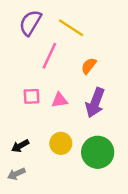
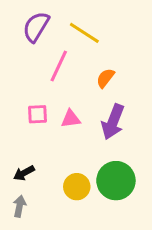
yellow circle: (61, 143) -> (77, 187), moved
gray arrow: (16, 174) -> (19, 206), turned 126

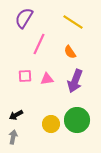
yellow line: (84, 33) -> (73, 22), moved
orange semicircle: (105, 78) -> (70, 52), turned -72

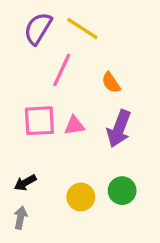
yellow line: (73, 22) -> (82, 29), moved
pink square: (25, 76) -> (39, 121), size x1.5
green circle: (77, 120) -> (122, 191), size x0.7

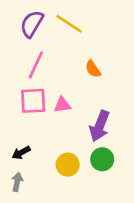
pink line: (62, 70) -> (36, 65), moved
purple arrow: (119, 129) -> (100, 126), moved

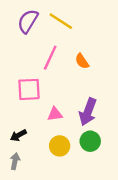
pink line: (36, 65) -> (50, 58), moved
pink triangle: (62, 105) -> (55, 114), moved

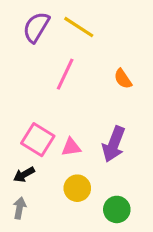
orange semicircle: (82, 61) -> (123, 79), moved
pink square: (29, 89) -> (38, 140), moved, turned 35
green circle: (90, 141) -> (117, 209), moved

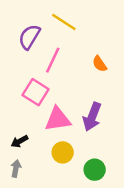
purple semicircle: (36, 27) -> (29, 37), moved
pink square: (38, 140) -> (36, 92), moved
pink triangle: (71, 147) -> (58, 119), size x1.6

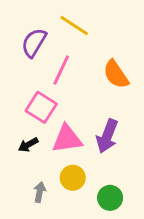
orange semicircle: (100, 64) -> (116, 74), size x1.5
black arrow: (20, 141) -> (28, 145), moved
gray arrow: (16, 168) -> (40, 192), moved

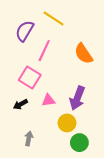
pink triangle: (67, 139) -> (48, 100), size x0.6
yellow circle: (73, 178) -> (67, 123), moved

